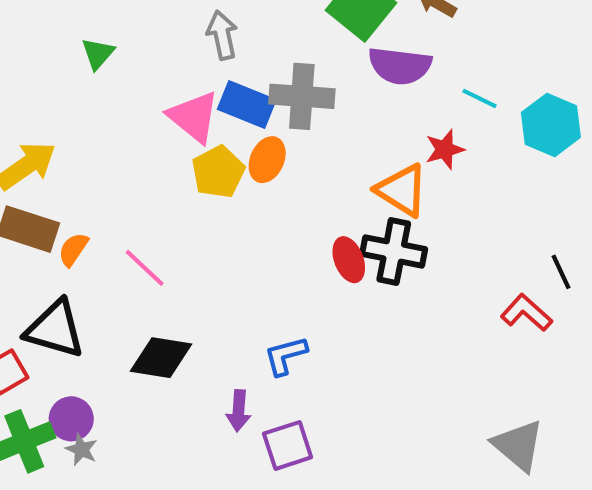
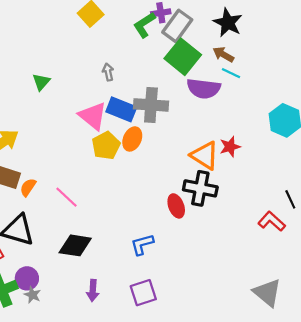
gray arrow: (222, 35) -> (108, 72), size x0.7
cyan line: (479, 98) -> (231, 73), moved
red star: (445, 149) -> (230, 147), moved
red ellipse: (349, 260) -> (176, 206), moved
purple arrow: (239, 411) -> (93, 290), moved

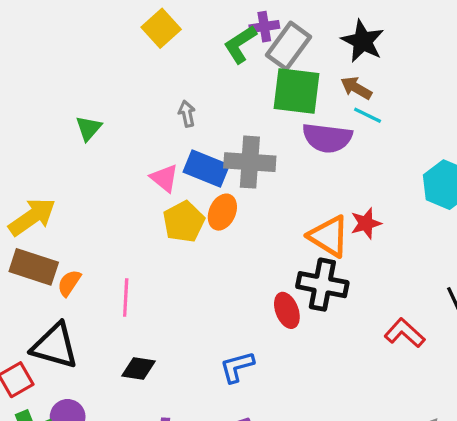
green square: (183, 57) -> (297, 91), turned -32
pink triangle: (93, 116) -> (164, 178), size x0.7
pink line: (66, 197) -> (126, 297), turned 50
red L-shape: (272, 221) -> (405, 333), moved
black diamond: (75, 245) -> (139, 368), size x0.7

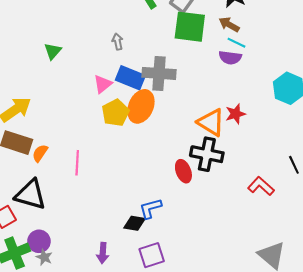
purple semicircle: (327, 138) -> (230, 58), moved, size x0.7
pink triangle: (164, 178) -> (103, 84), turned 42
orange ellipse: (222, 212) -> (141, 106), size x1.4
black diamond: (139, 368) -> (135, 223), moved

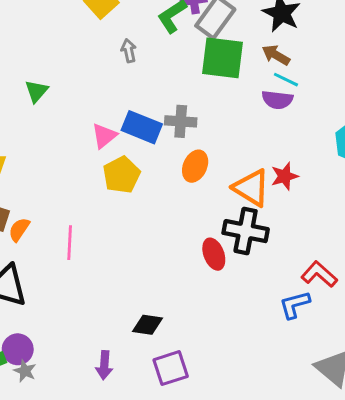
gray arrow: (118, 42) -> (129, 51), moved
gray cross: (159, 73) -> (181, 121), size x0.7
orange ellipse: (141, 106) -> (195, 166), moved, size x0.7
blue L-shape: (151, 208) -> (295, 305), moved

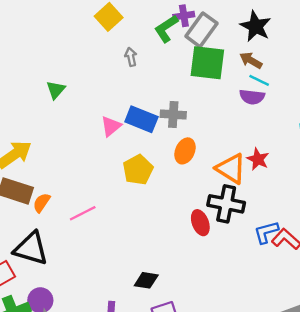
yellow pentagon: (122, 175) -> (138, 170), moved
red star: (285, 176) -> (258, 159), turned -30
pink line: (70, 243) -> (83, 213), turned 60
blue L-shape: (295, 305) -> (266, 232), moved

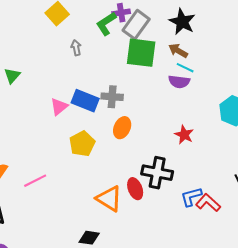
orange triangle: (231, 169) -> (109, 199), moved

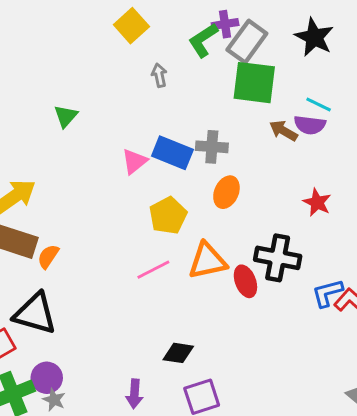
brown arrow: (178, 51) -> (283, 131), moved
pink line: (35, 181) -> (153, 270), moved
orange triangle: (109, 199) -> (207, 261), moved, turned -44

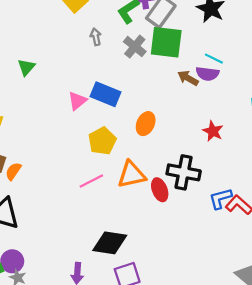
gray cross: (212, 147) -> (135, 47), moved, turned 35
black diamond: (178, 353) -> (110, 243), size x1.5

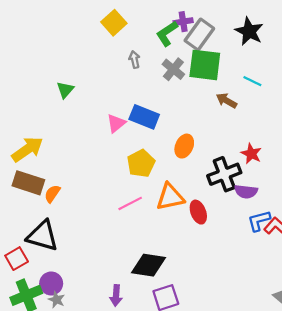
purple semicircle: (207, 74) -> (246, 192), moved
black cross: (184, 172) -> (224, 174), moved, turned -32

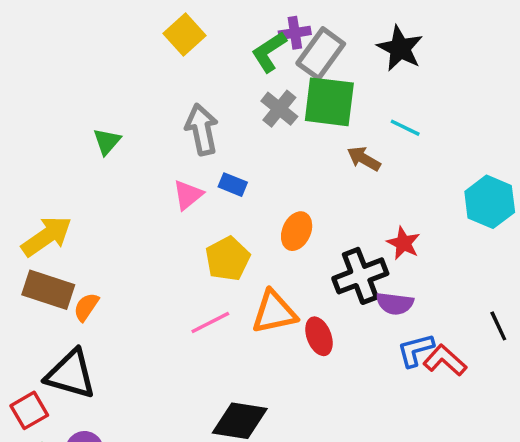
gray arrow: (134, 60) -> (202, 129), moved, size x1.8
blue rectangle: (144, 117) -> (233, 185), size x0.6

